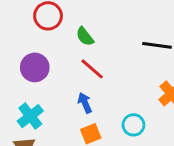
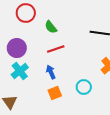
red line: (92, 69) -> (56, 49), turned -60
cyan cross: (30, 116) -> (20, 71), moved

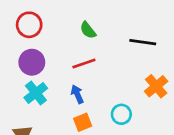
red circle: (26, 13) -> (29, 25), moved
green semicircle: (51, 27) -> (88, 30), moved

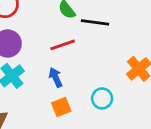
black line: (143, 42) -> (95, 22), moved

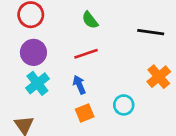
black line: (95, 22) -> (151, 32), moved

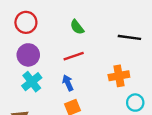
orange cross: (159, 77) -> (119, 76), moved, turned 30
cyan circle: (124, 105) -> (135, 103), moved

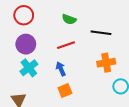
green semicircle: (77, 27) -> (69, 19), turned -32
black line: (129, 37) -> (101, 33), moved

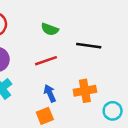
orange cross: (106, 63) -> (85, 91), moved
blue arrow: (61, 69) -> (50, 93), moved

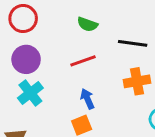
orange cross: (85, 91) -> (137, 81), moved

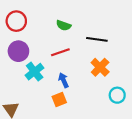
orange cross: (137, 81) -> (100, 67), turned -36
cyan cross: (30, 93) -> (35, 72), moved

